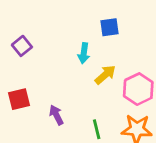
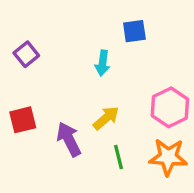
yellow arrow: (105, 75) -> (106, 118), moved
purple arrow: (56, 115) -> (69, 139), size x1.4

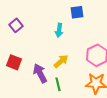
red square: (23, 120) -> (14, 62), turned 35
green line: (118, 157) -> (58, 84), moved

